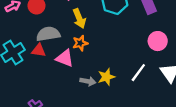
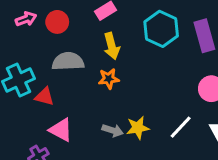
red triangle: (39, 50) -> (44, 97), moved
pink triangle: (65, 58) -> (61, 130), moved

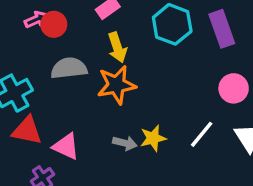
pink arrow: (26, 19) -> (36, 20), moved
orange star: (109, 79) -> (116, 85), size x1.6
red triangle: (44, 97) -> (27, 131), moved, size x1.4

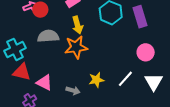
gray arrow: (125, 143) -> (73, 91), moved

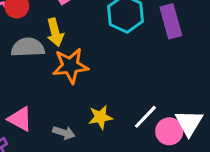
yellow arrow: (77, 25) -> (55, 32), moved
pink circle: (146, 52) -> (169, 131), moved

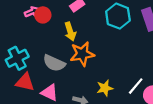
gray semicircle: (28, 47) -> (54, 63), moved, turned -150

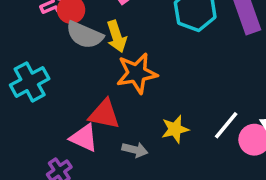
gray semicircle: (54, 63) -> (85, 35), moved
red triangle: (25, 82) -> (104, 114), moved

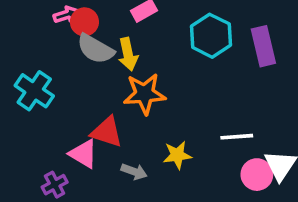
cyan cross: (30, 82) -> (34, 91), turned -33
white line: (226, 125) -> (237, 137), moved, turned 40

